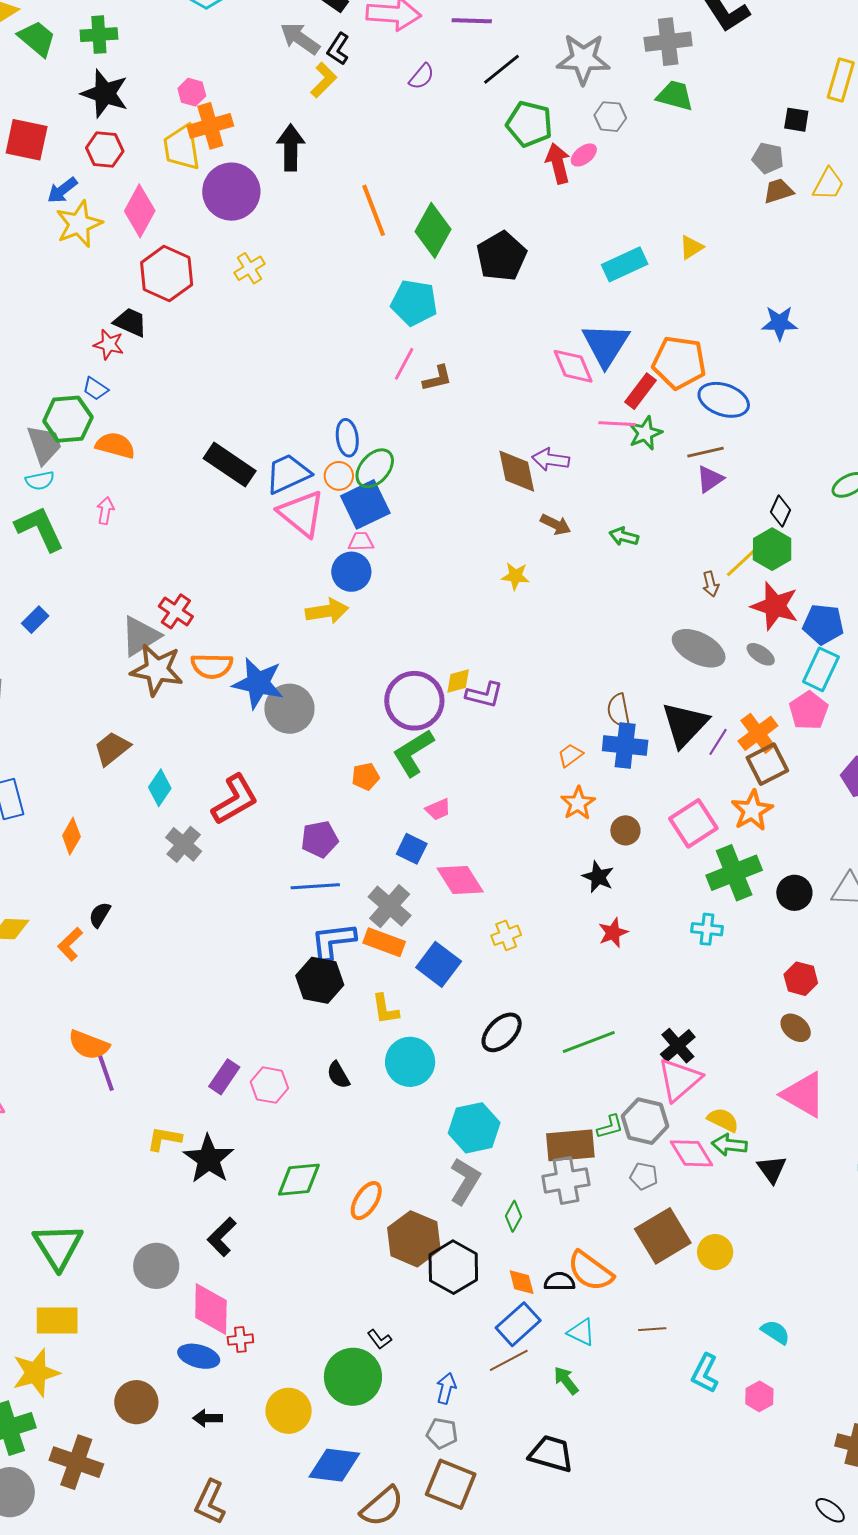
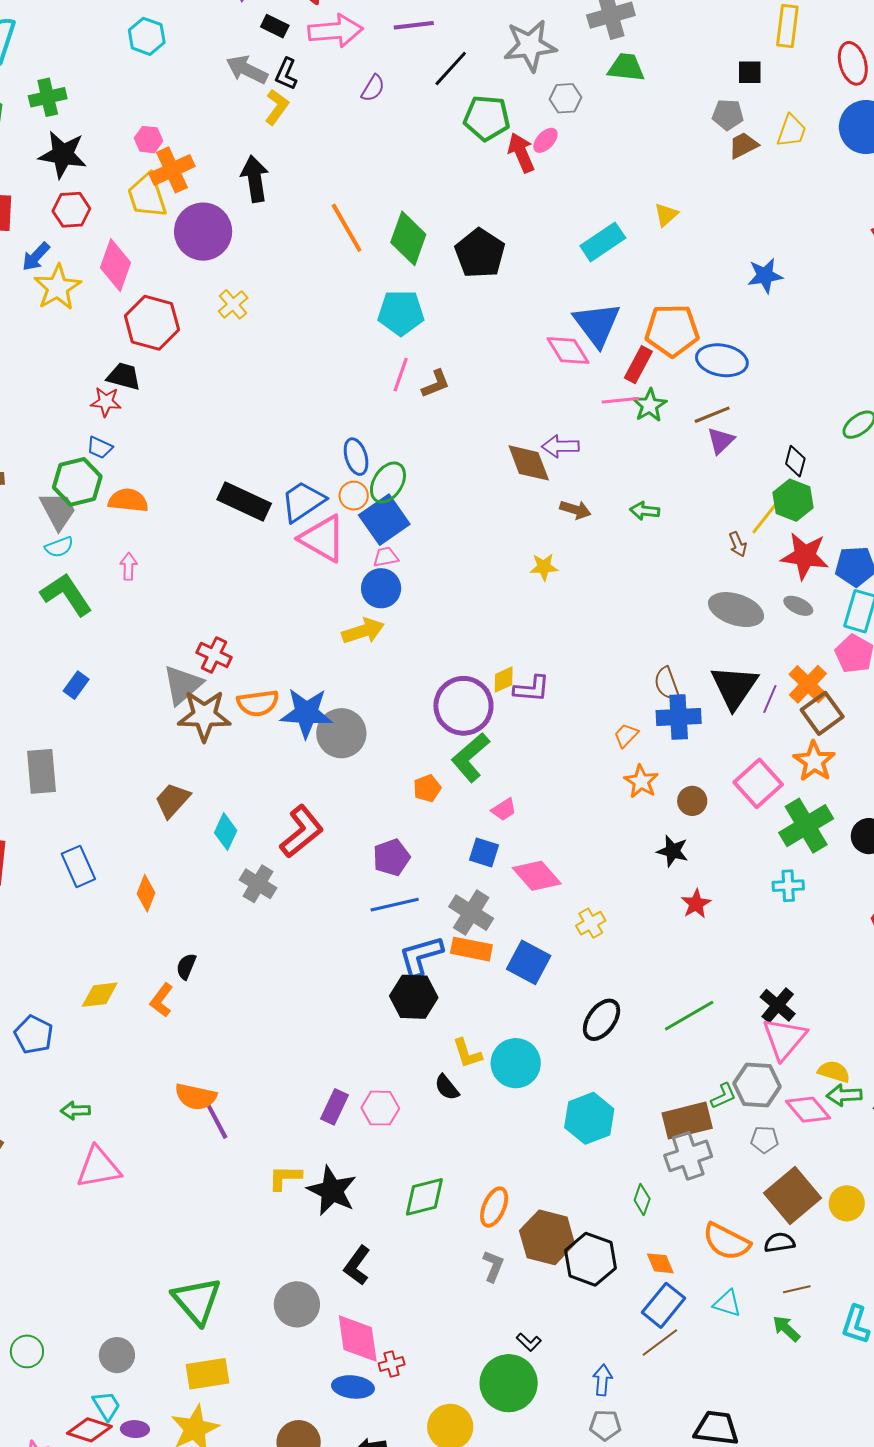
yellow L-shape: (385, 1009) -> (467, 1053), moved
gray L-shape: (465, 1181) -> (493, 1266), moved, size x0.7
black semicircle: (560, 1282) -> (779, 1242), moved
green arrow: (566, 1380) -> (786, 1329), moved

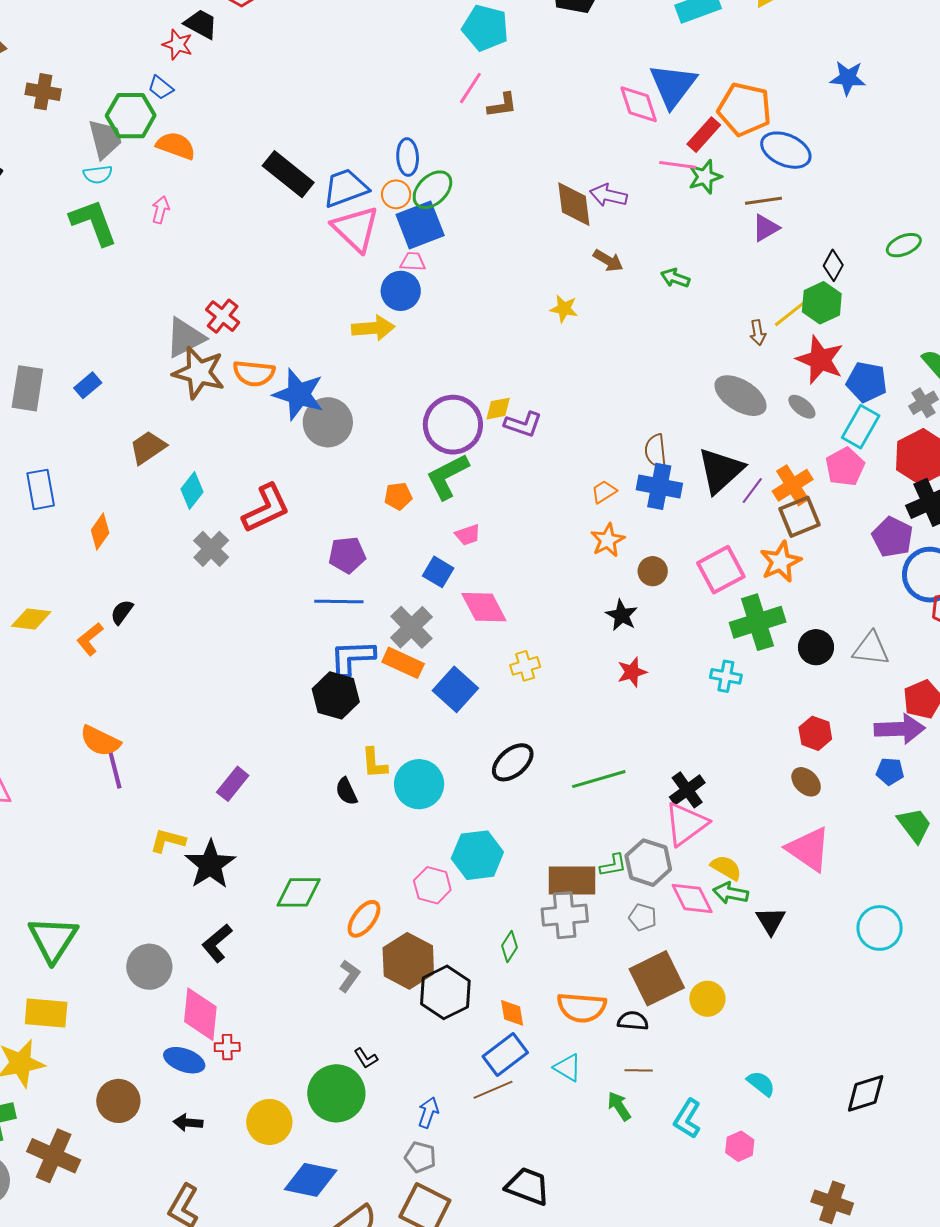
blue rectangle: (76, 685) -> (88, 385), moved
pink hexagon: (380, 1108) -> (432, 885), moved
orange semicircle: (727, 1242) -> (582, 1007), turned -36

